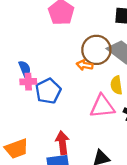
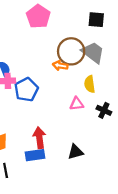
pink triangle: (102, 106) -> (77, 104), size x0.6

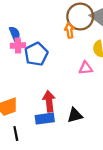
orange arrow: (60, 66) -> (69, 30), turned 72
black triangle: (75, 152) -> (75, 115), moved

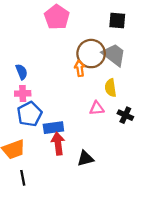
pink cross: (18, 46) -> (23, 93), moved
blue pentagon: (36, 54) -> (30, 114), moved
blue rectangle: (45, 119) -> (53, 128), moved

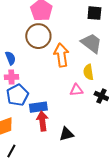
brown circle: (91, 54) -> (38, 36), moved
orange arrow: (80, 68) -> (61, 55), size x1.6
black line: (23, 178) -> (11, 151), turned 40

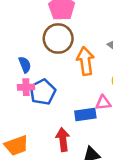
blue pentagon: (17, 95) -> (43, 92), moved
blue rectangle: (38, 107) -> (85, 115), moved

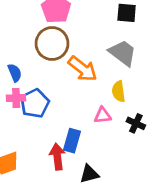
orange arrow: (85, 61) -> (83, 69), turned 136
blue rectangle: (85, 115) -> (72, 141), moved, turned -66

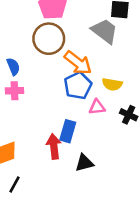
gray trapezoid: (123, 53) -> (105, 31), moved
yellow semicircle: (119, 91) -> (112, 84), turned -72
blue pentagon: (35, 103) -> (78, 86), moved

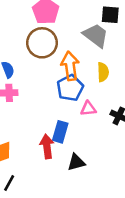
orange arrow: (78, 63) -> (70, 66), turned -136
yellow semicircle: (112, 84) -> (103, 72), moved, turned -102

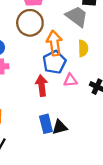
blue rectangle: (60, 132) -> (46, 124), moved, turned -30
red arrow: (47, 146) -> (42, 86), moved

